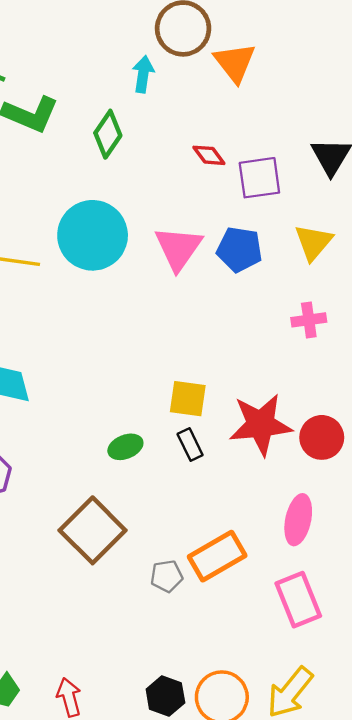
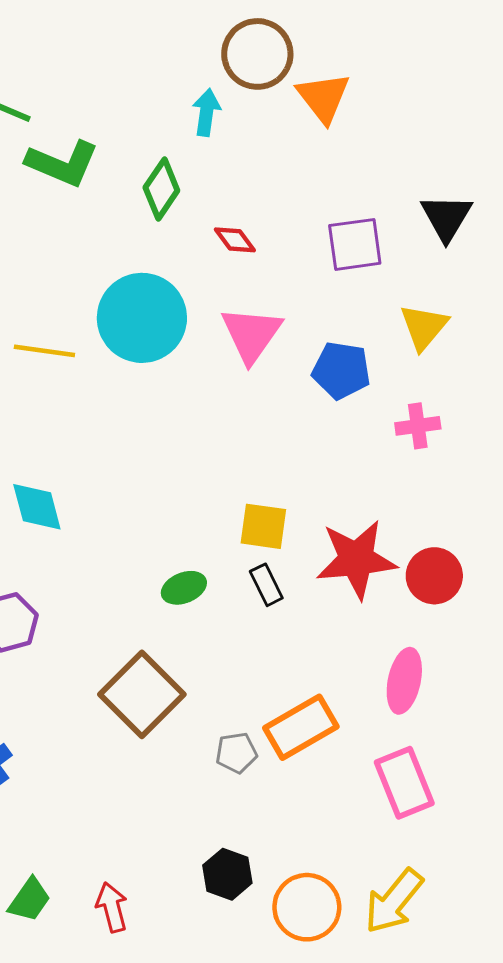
red diamond: (209, 155) -> (235, 240), moved
blue pentagon: (239, 249) -> (341, 370), moved
black hexagon: (165, 696) -> (227, 874), moved

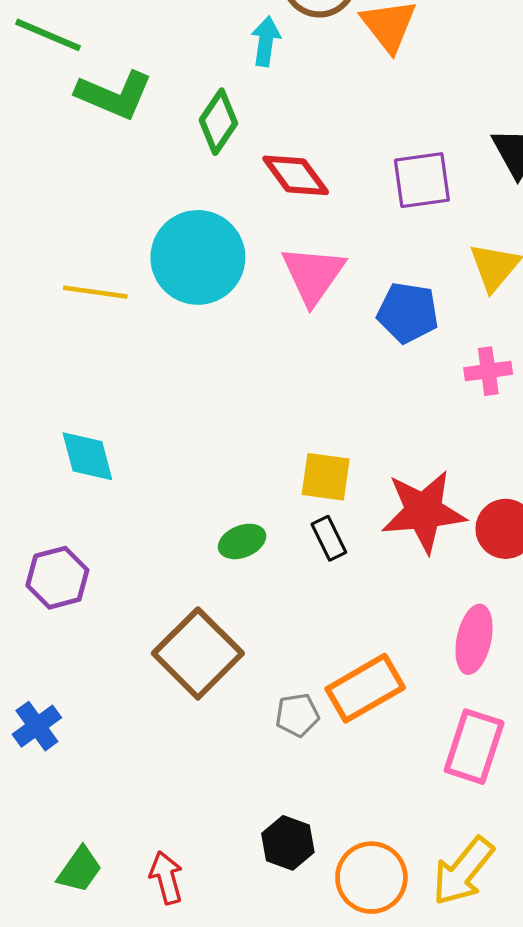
red diamond: (235, 240) -> (296, 175), size x1.5
pink rectangle: (404, 783) -> (474, 747), turned 40

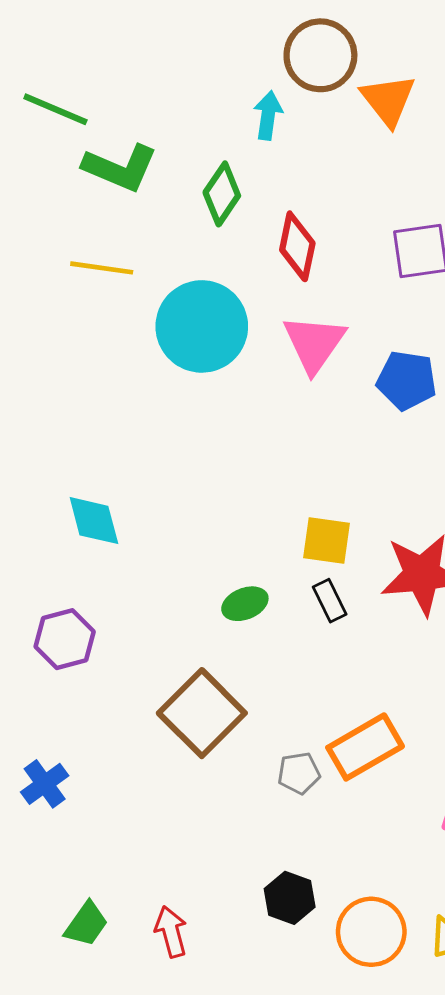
red diamond: (296, 175) -> (297, 246), turned 48
yellow line: (95, 292) -> (102, 268), moved

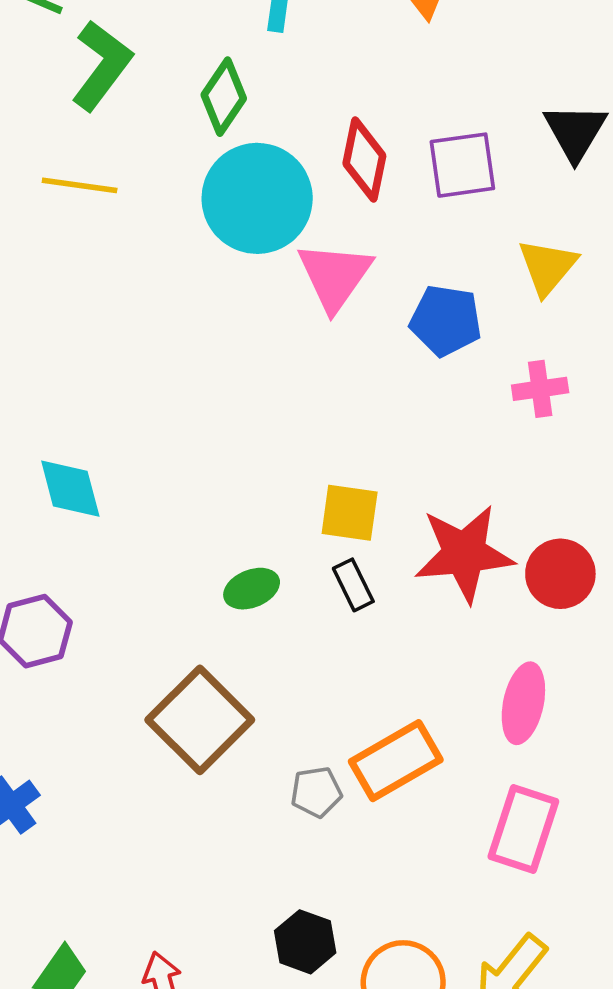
green L-shape: (120, 168) -> (102, 65), turned -76
red diamond: (297, 246) -> (364, 160), moved
cyan circle: (202, 326) -> (257, 198), moved

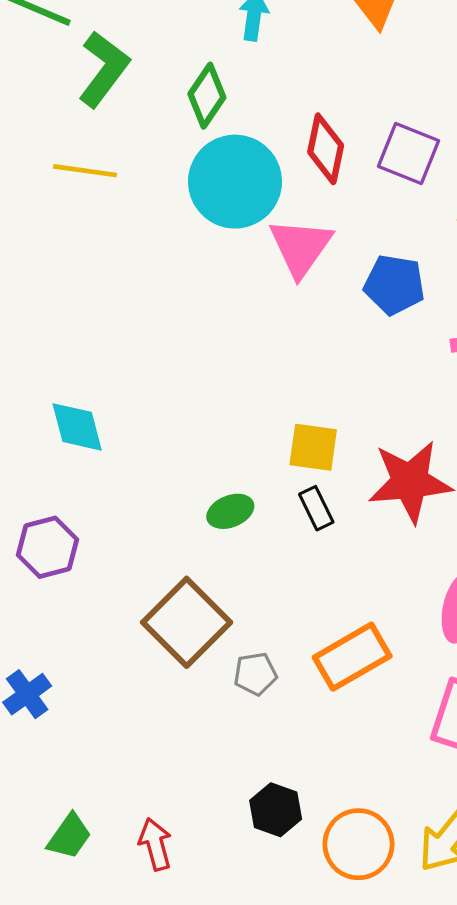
purple square: (462, 165) -> (408, 153), turned 30
gray pentagon: (316, 792) -> (255, 674), moved

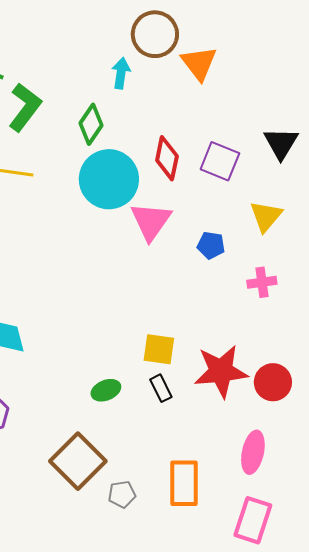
blue pentagon: (394, 285) -> (211, 245), size x0.7
orange rectangle: (352, 657) -> (184, 483), turned -60

